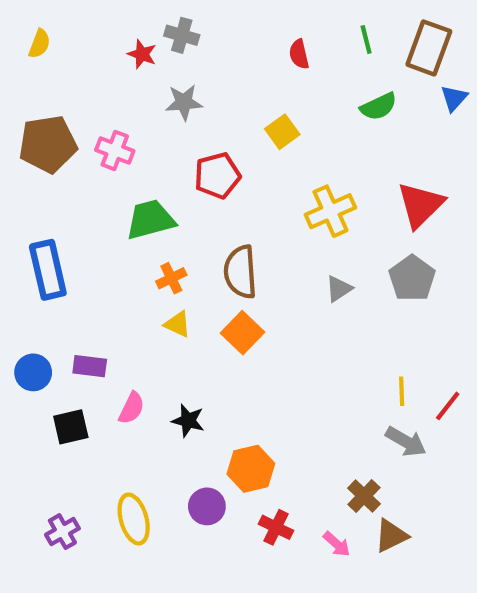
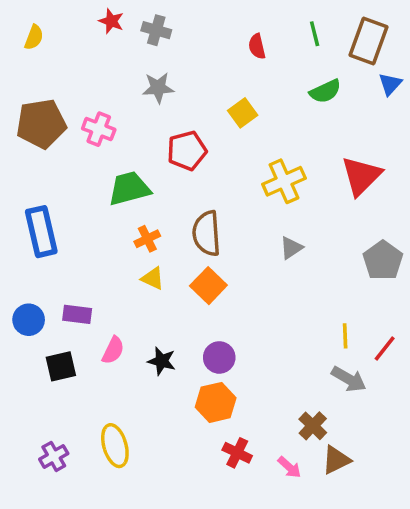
red star: (142, 54) -> (111, 21), moved
gray pentagon: (412, 278) -> (383, 260), moved
purple circle: (207, 506) -> (219, 357), moved

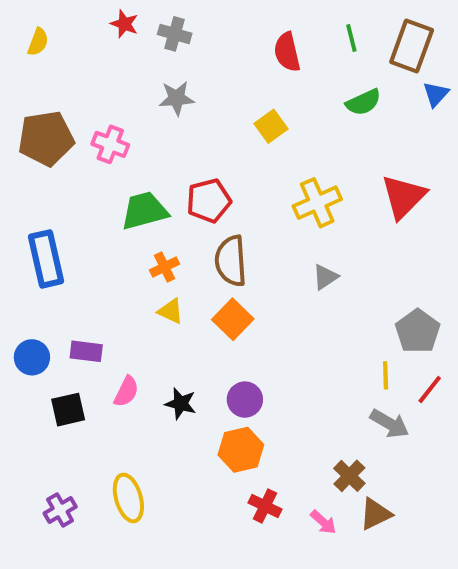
red semicircle: (257, 46) -> (287, 52), size x1.4
red pentagon: (187, 151) -> (209, 201), moved
gray pentagon: (383, 260) -> (418, 331), moved

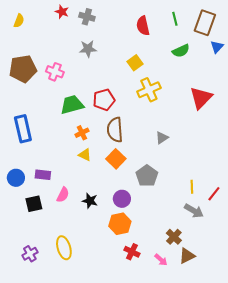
yellow cross: (317, 203) -> (149, 90), moved
gray pentagon: (418, 331) -> (147, 176), moved

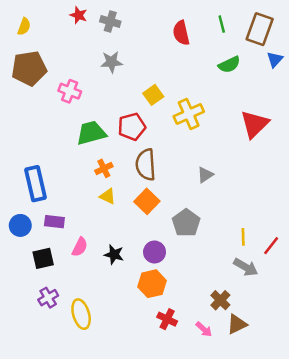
yellow square: (135, 63) -> (153, 95), moved
brown pentagon: (23, 69) -> (29, 68), moved
blue rectangle: (23, 129) -> (35, 184), moved
purple cross: (30, 254) -> (48, 298), moved

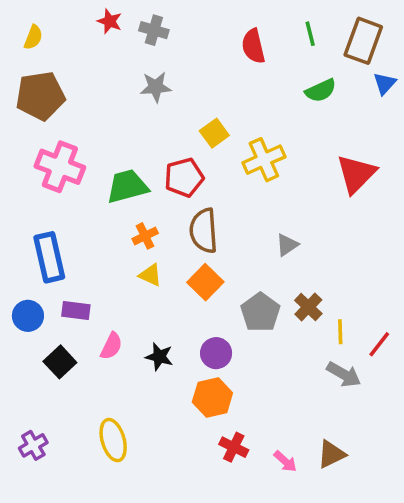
pink cross: (70, 91) -> (60, 167), moved, size x1.5
black square: (43, 258) -> (60, 362), turned -30
purple cross: (48, 298) -> (33, 445), moved
brown cross: (220, 300) -> (308, 307), moved

